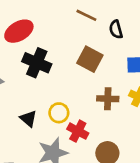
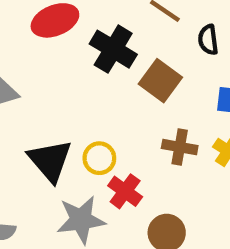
black cross: (37, 63) -> (113, 49), moved
black triangle: (28, 119) -> (50, 160), size x1.6

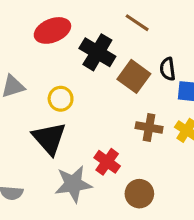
black semicircle: (208, 40) -> (168, 69), moved
yellow circle: (99, 158) -> (61, 99), moved

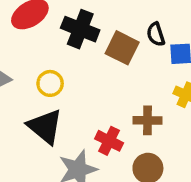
brown cross: (149, 128) -> (148, 120), moved

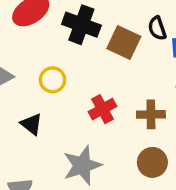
black triangle: (45, 126) -> (31, 124), moved, size x0.6
red cross: (109, 141) -> (103, 109), moved, turned 36

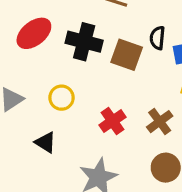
black semicircle: (157, 28) -> (157, 38), turned 30
brown cross: (151, 114) -> (160, 122), turned -30

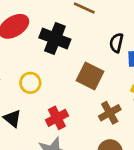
brown square: (127, 55) -> (90, 76), moved
red cross: (113, 121) -> (57, 118), moved

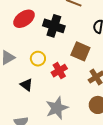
red cross: (57, 118) -> (59, 71), moved

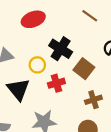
black cross: (54, 26) -> (61, 49), moved
black triangle: (26, 85) -> (18, 89), size x1.6

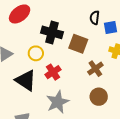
red cross: (56, 83) -> (53, 72), moved

